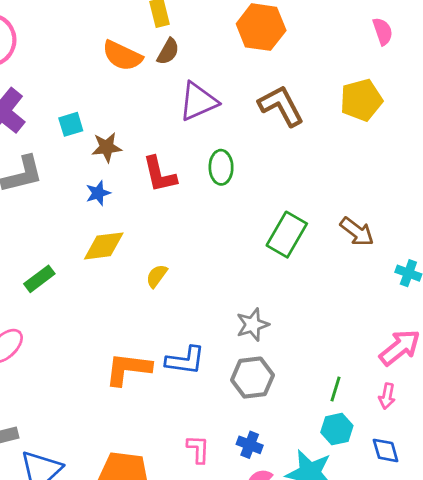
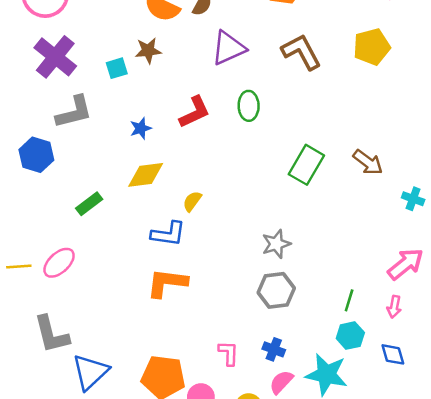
brown star: (107, 147) -> (148, 51), moved
red L-shape: (160, 174) -> (195, 112), turned -102
blue L-shape: (185, 360) -> (168, 234), moved

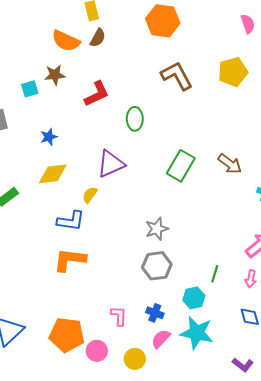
purple triangle: (229, 48) -> (111, 164), moved
red L-shape: (195, 112) -> (97, 94), moved
cyan hexagon: (350, 336) -> (194, 298), moved

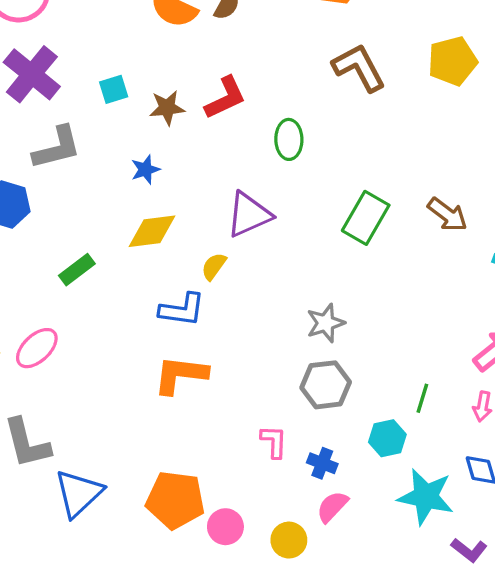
brown star: (55, 75) -> (167, 108), moved
pink L-shape: (119, 316) -> (274, 442), moved
cyan star: (197, 333) -> (426, 497), moved

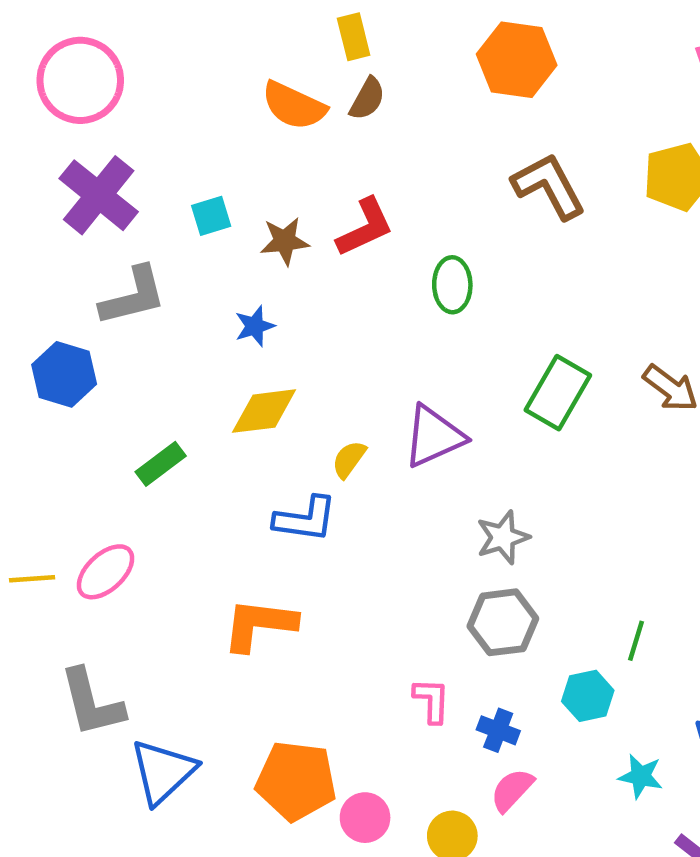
purple triangle: (249, 215) -> (434, 436), moved
orange L-shape: (180, 375) -> (259, 625), moved
cyan star: (426, 497) -> (641, 776), size x0.6

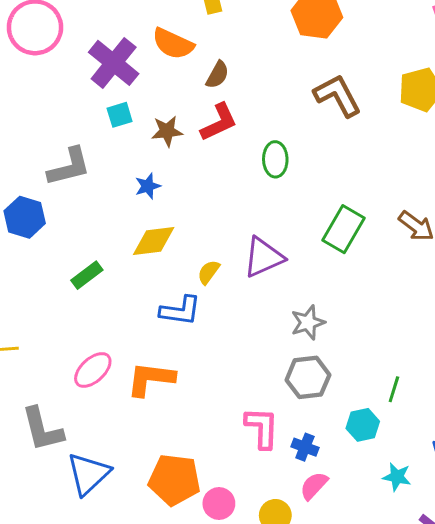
brown semicircle: (367, 99) -> (217, 75), moved
purple cross: (99, 195) -> (114, 63), moved
pink ellipse: (106, 572) -> (93, 370), moved
pink L-shape: (432, 700) -> (262, 428), size x1.4

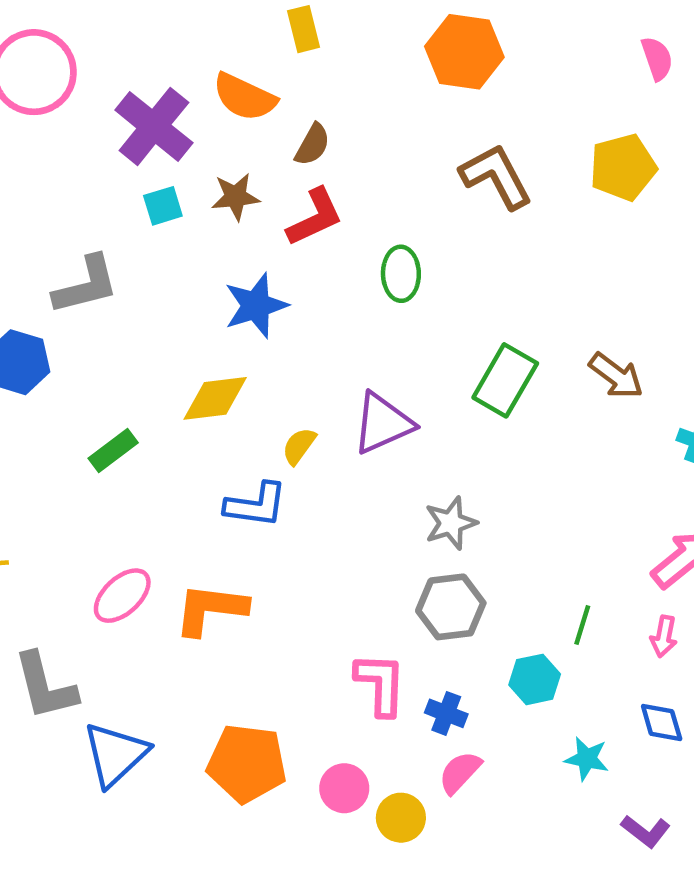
brown star: (167, 131) -> (235, 197), moved
blue star: (148, 186) -> (256, 306), moved, size x1.6
pink circle: (219, 503) -> (344, 788), moved

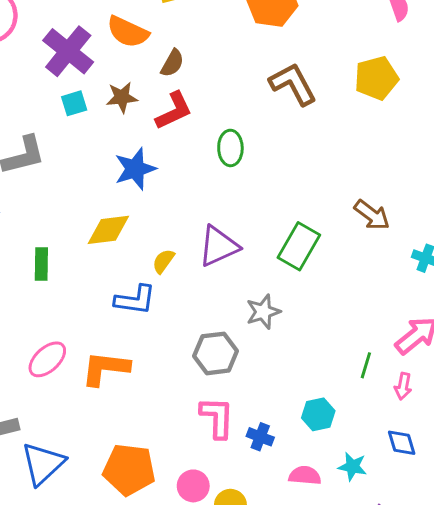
green rectangle: (505, 380) -> (299, 246), moved
green rectangle: (113, 451) -> (41, 264), turned -52
gray hexagon: (451, 607) -> (216, 353), moved
green line: (582, 625) -> (366, 365), moved
pink semicircle: (460, 772) -> (305, 475), moved, turned 52

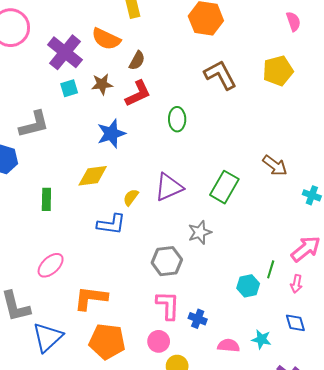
orange L-shape: (105, 368) -> (91, 298), moved
cyan hexagon: (318, 414) -> (248, 286), moved
pink circle: (193, 486) -> (159, 341), moved

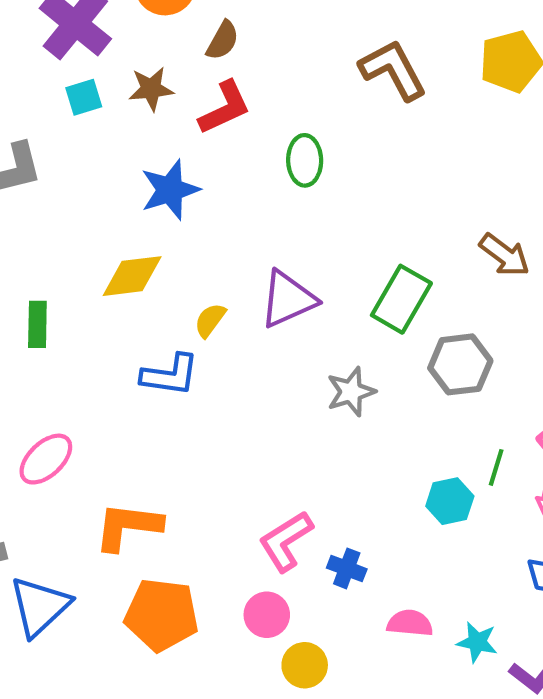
gray hexagon: (167, 261) -> (460, 364), moved
pink L-shape: (168, 305) -> (286, 541), turned -124
cyan star: (261, 339) -> (477, 642), moved

